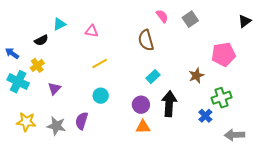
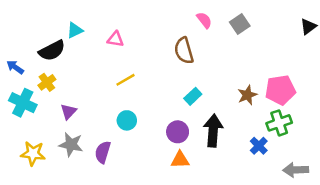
black semicircle: (41, 40) -> (52, 51), size x1.5
pink pentagon: (223, 54) -> (280, 90), moved
gray star: (56, 126) -> (71, 145), moved

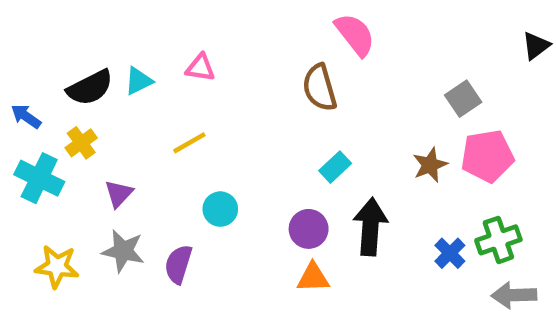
pink semicircle: (204, 20) -> (355, 35), size x1.5
gray square: (240, 24) -> (463, 99), moved
cyan triangle: (75, 30) -> (139, 81), moved
yellow line: (126, 80) -> (189, 143), moved
green cross: (279, 123) -> (498, 240), moved

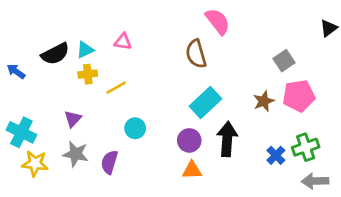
yellow cross: (81, 143) -> (88, 74), moved, turned 30
cyan rectangle: (335, 167) -> (205, 103), size x1.6
cyan cross: (39, 178) -> (21, 132), moved

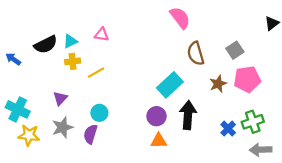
brown semicircle: (196, 54) -> (196, 54), moved
cyan circle: (135, 128) -> (99, 113), moved
gray star: (76, 154) -> (62, 127), turned -30

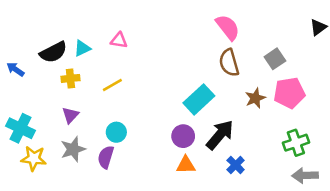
pink semicircle: (180, 18) -> (228, 27), moved
yellow cross: (73, 61) -> (70, 78), moved
black arrow: (188, 115) -> (220, 135), turned 36
blue cross: (228, 129) -> (236, 165), moved

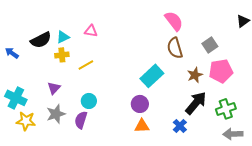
yellow cross: (70, 78) -> (62, 55), moved
black arrow: (220, 135) -> (196, 103), moved

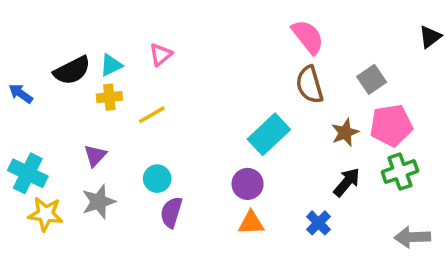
pink triangle: (91, 31) -> (161, 55), turned -48
black arrow: (196, 103) -> (347, 182), size x0.7
green cross: (226, 109) -> (400, 172), moved
purple semicircle: (81, 120) -> (171, 212), moved

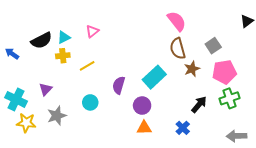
brown star: (345, 133) -> (192, 69), moved
purple triangle: (95, 156) -> (46, 89), moved
purple semicircle: (171, 212) -> (119, 85), moved

